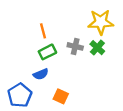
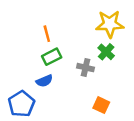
gray cross: (75, 46) -> (86, 68), moved
orange square: (61, 96) -> (101, 105), moved

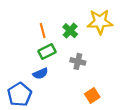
green cross: (106, 52) -> (70, 31), moved
orange square: (101, 105) -> (92, 96), turned 32

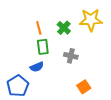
green rectangle: (47, 52) -> (43, 47), turned -70

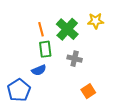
yellow star: (91, 20) -> (96, 21), size x0.7
green cross: (64, 28) -> (67, 29), size x1.5

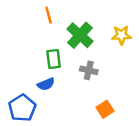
yellow star: (96, 21) -> (121, 35), moved
orange line: (41, 29) -> (49, 15), moved

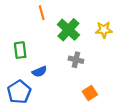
green rectangle: (54, 59) -> (20, 50), moved

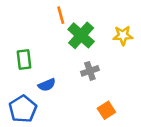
orange line: (42, 13) -> (61, 15), moved
gray cross: (76, 60) -> (90, 71), turned -32

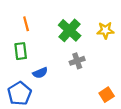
orange line: (61, 15) -> (26, 24), moved
orange square: (106, 110) -> (107, 95), moved

